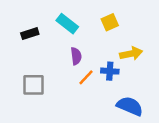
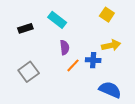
yellow square: (110, 22) -> (107, 15), moved, turned -32
gray square: (34, 85) -> (29, 72), turned -36

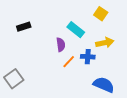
cyan rectangle: (57, 20) -> (76, 30), moved
gray square: (29, 72) -> (14, 79), moved

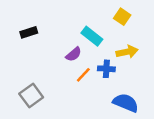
purple semicircle: (61, 45) -> (74, 54), turned 56
gray square: (14, 79) -> (31, 95), moved

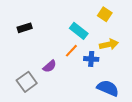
purple semicircle: (74, 54) -> (50, 66), moved
orange line: (83, 75) -> (71, 51), moved

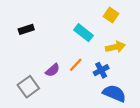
orange line: (71, 51) -> (76, 65), moved
blue cross: (91, 59) -> (101, 70), moved, turned -32

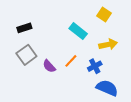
purple semicircle: (53, 70) -> (49, 66), turned 88
gray square: (28, 87) -> (26, 55), moved

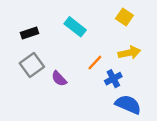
cyan rectangle: (78, 31) -> (75, 27), moved
orange line: (71, 61) -> (95, 63), moved

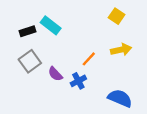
cyan rectangle: (75, 27) -> (51, 25), moved
blue cross: (113, 79) -> (78, 81), moved

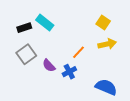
yellow square: (117, 16) -> (103, 23), moved

